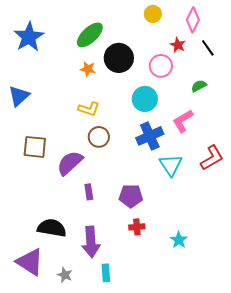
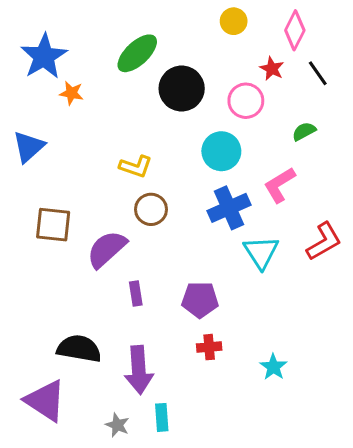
orange star: (88, 69) -> (71, 93), moved
gray star: (65, 275) -> (117, 425), moved

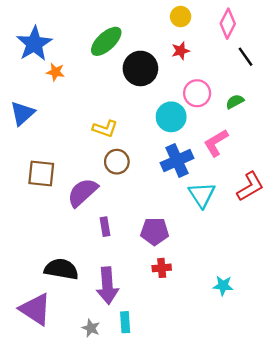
red star: (272, 69) -> (181, 51), moved, turned 30
pink circle: (246, 101) -> (197, 93), moved
cyan star: (273, 367) -> (223, 286), moved, turned -30

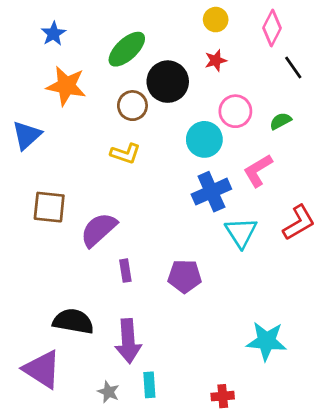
blue star: (34, 44) -> (53, 34), moved, size x0.6
orange star: (55, 72) -> (66, 86), size x1.8
brown circle: (117, 162) -> (132, 106), moved
red cross: (162, 268) -> (223, 396), moved
cyan star: (223, 286) -> (266, 341), size x1.6

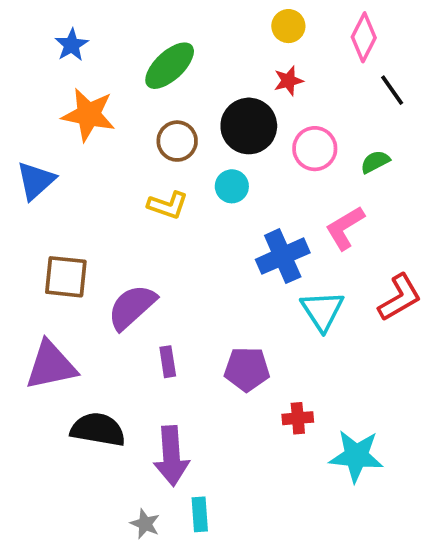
black circle: (168, 82) -> (249, 126), moved
cyan circle: (204, 139) -> (232, 186), moved, size x0.7
purple triangle: (42, 369) -> (51, 365), moved, turned -45
red cross: (223, 396) -> (298, 418), moved

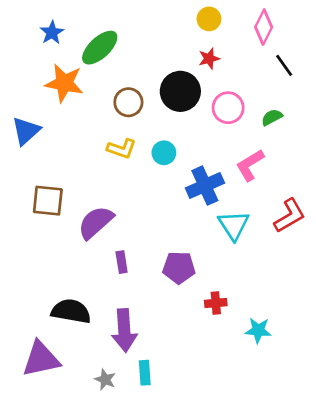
green ellipse: (170, 66) -> (100, 48), moved
cyan circle: (232, 186) -> (164, 153), moved
purple triangle: (51, 365) -> (41, 359), moved
cyan star: (356, 456) -> (258, 330), size x0.7

